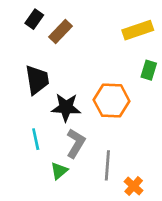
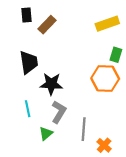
black rectangle: (34, 19) -> (27, 15), turned -40
orange hexagon: (112, 100) -> (105, 78), moved

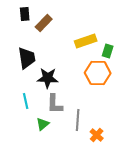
yellow rectangle: (107, 24) -> (86, 41), moved
gray L-shape: (59, 112) -> (55, 104), turned 150

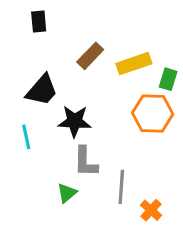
brown rectangle: (44, 23) -> (90, 56), moved
black trapezoid: (27, 58) -> (42, 90), turned 50
cyan line: (26, 101) -> (26, 137), moved

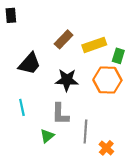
black rectangle: (39, 22) -> (11, 15), moved
black star: (75, 121) -> (67, 80), moved
cyan line: (26, 137) -> (22, 107), moved

